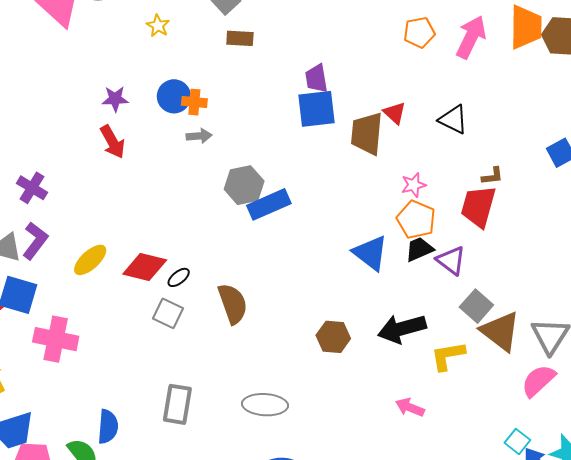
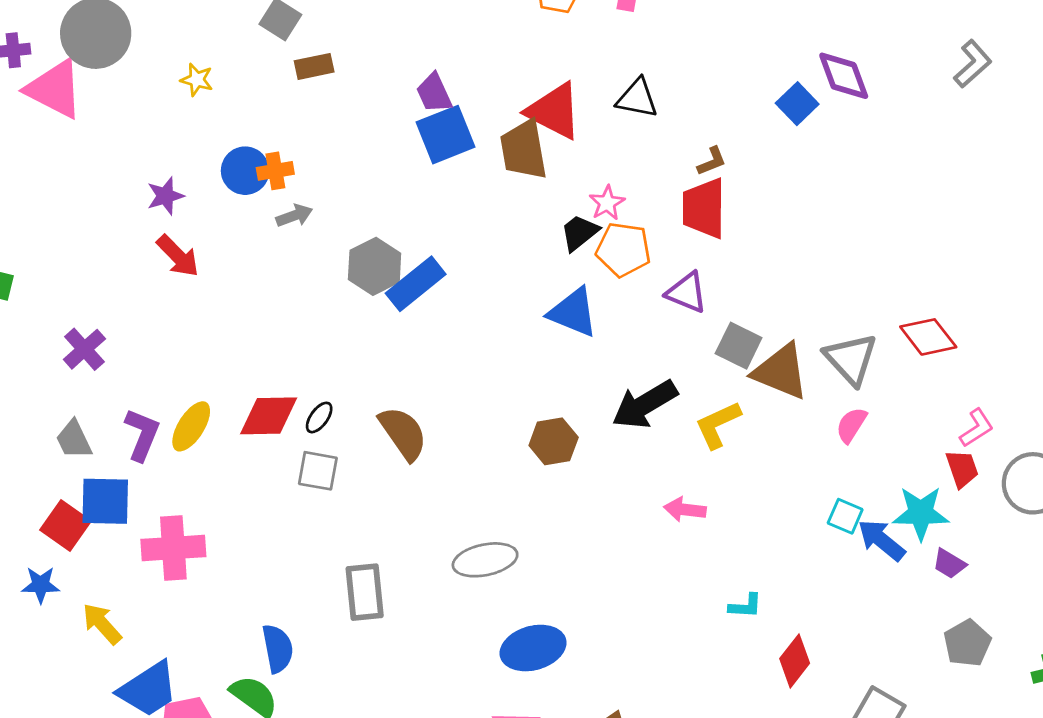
red triangle: (395, 113) -> (554, 111), size x1.8
purple cross: (32, 188) -> (84, 349), turned 32
purple L-shape: (35, 241) -> (142, 435), moved
black trapezoid: (419, 249) -> (579, 233), moved
pink semicircle: (538, 381) -> (851, 425), size x0.7

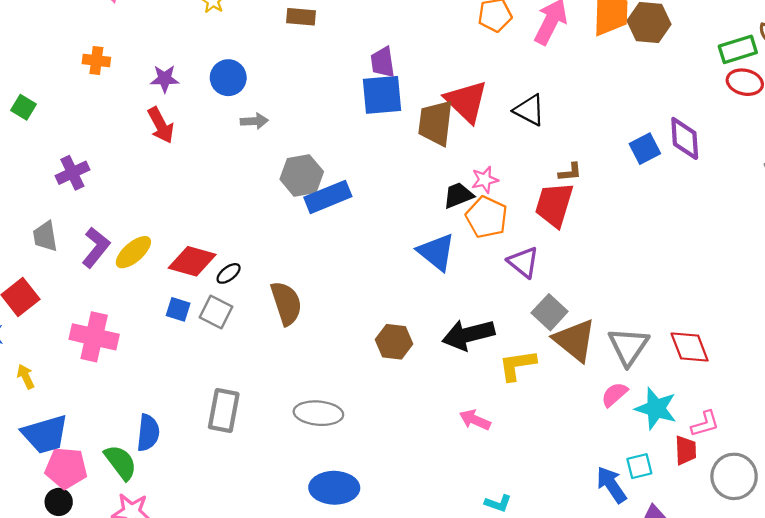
orange cross: (275, 171) -> (96, 61), moved
blue square: (105, 501) -> (178, 309), moved, size x0.6
cyan star: (921, 513) -> (656, 409), moved
cyan square: (845, 516) -> (639, 466), moved, turned 36
yellow arrow: (102, 624) -> (26, 377), size x0.7

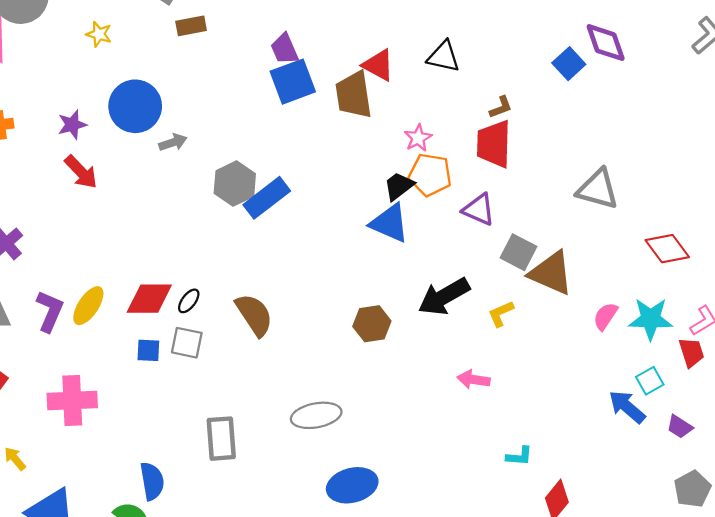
blue circle: (228, 78) -> (135, 106), size x1.4
red triangle: (466, 101) -> (378, 65), size x0.7
black trapezoid: (458, 195) -> (399, 186), moved
gray triangle: (628, 346) -> (598, 189), moved, turned -33
yellow L-shape: (517, 365) -> (501, 314), size x0.7

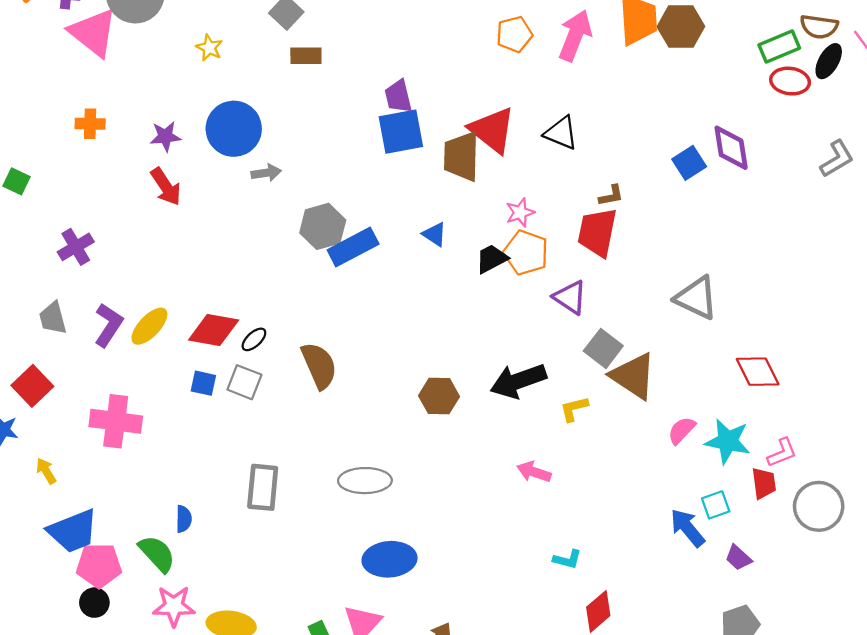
red triangle: (378, 65) -> (492, 130), size x1.4
blue triangle: (390, 223) -> (435, 234), moved, size x0.6
blue semicircle: (152, 481) -> (184, 519), size x0.7

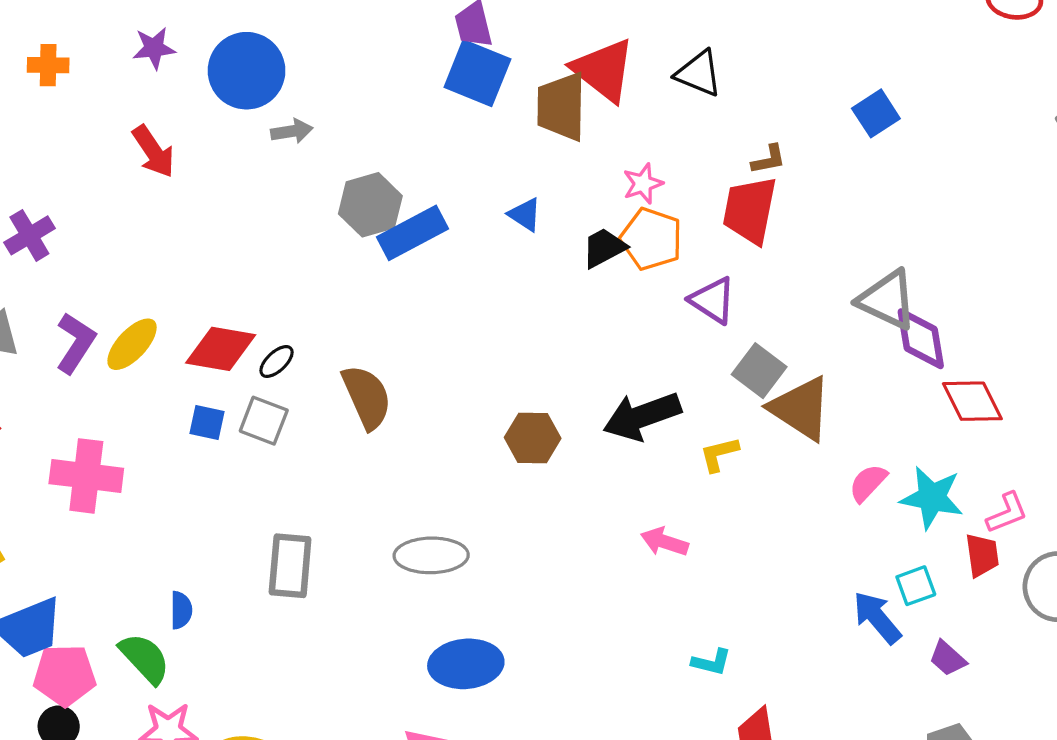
blue square: (401, 132) -> (477, 73), turned 33
purple star: (165, 136) -> (154, 48), moved
purple diamond: (731, 148) -> (921, 339), moved

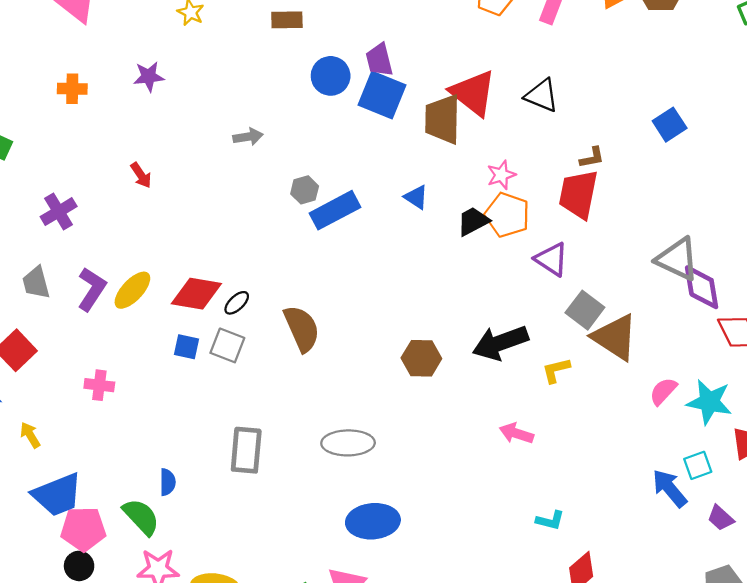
blue circle: (247, 71) -> (331, 76), moved, size x0.7
red arrow: (153, 151) -> (141, 175), moved, size x0.7
gray hexagon: (370, 205) -> (305, 190), size x0.6
pink cross: (86, 476) -> (99, 385), size x0.6

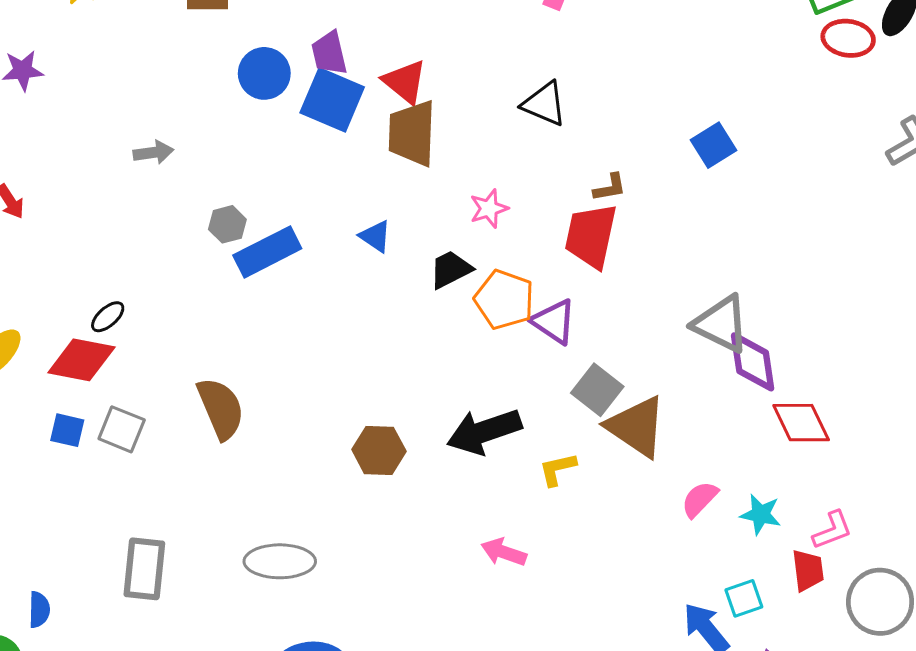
red triangle: (473, 93) -> (405, 82), moved, size x0.7
orange pentagon: (507, 215) -> (504, 299), moved
black ellipse: (237, 303) -> (108, 317), moved
cyan star: (709, 402) -> (761, 514), size x0.7

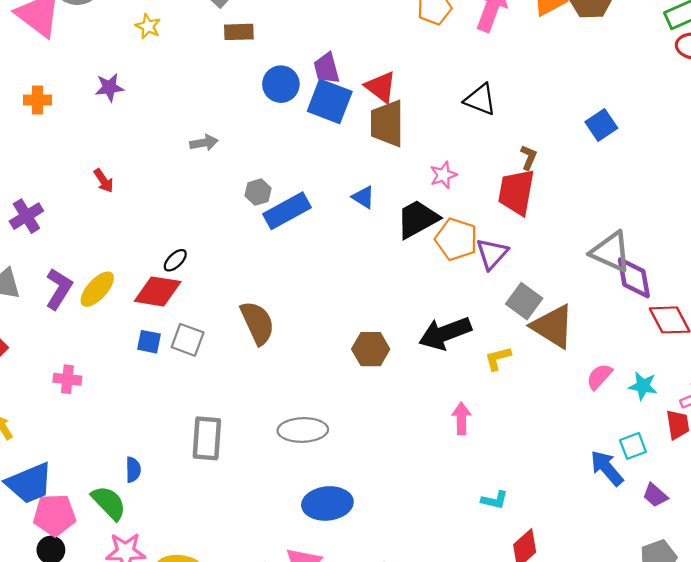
brown L-shape: (610, 187) -> (529, 157), turned -55
black trapezoid: (451, 269) -> (417, 219), size x1.4
purple triangle: (554, 322) -> (492, 254), turned 40
pink arrow: (504, 552) -> (461, 419), turned 72

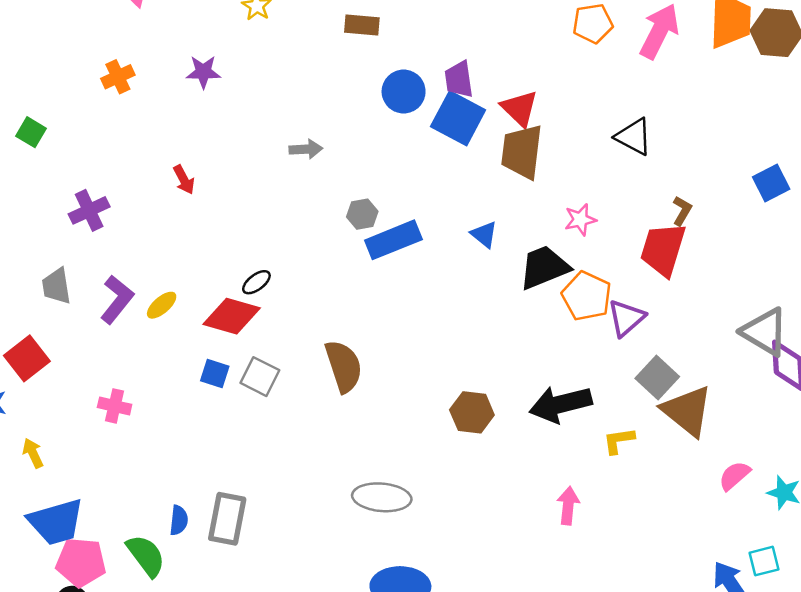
orange cross: (37, 100) -> (118, 77), turned -32
yellow ellipse: (97, 289) -> (162, 305), size x0.7
gray rectangle: (207, 438) -> (227, 519), moved

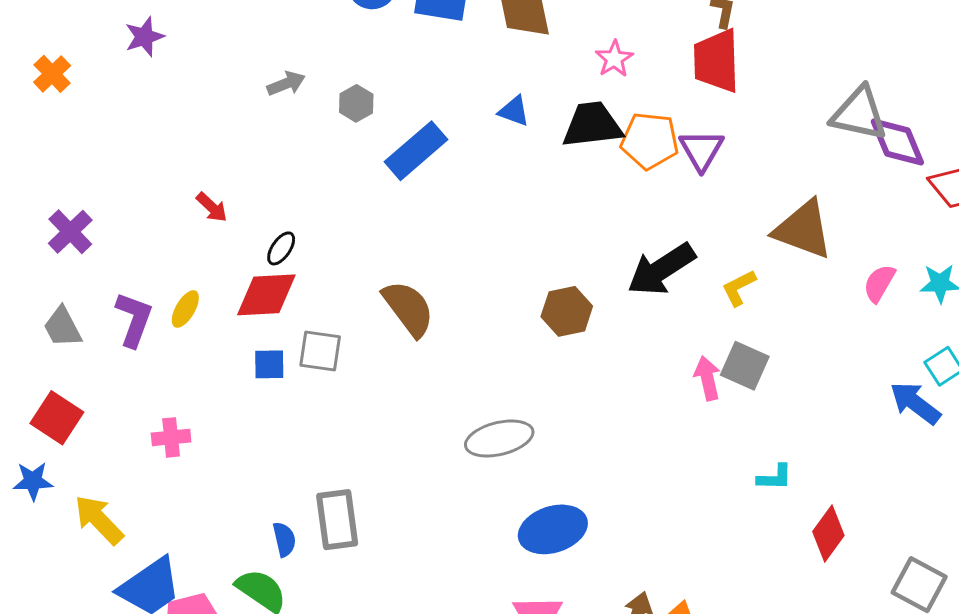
red arrow: (184, 180) -> (212, 207), moved
gray hexagon: (362, 214) -> (356, 103), moved
black trapezoid: (544, 267) -> (592, 125), turned 34
gray square: (657, 378) -> (745, 366), moved
yellow arrow: (33, 453) -> (99, 520), size x1.6

